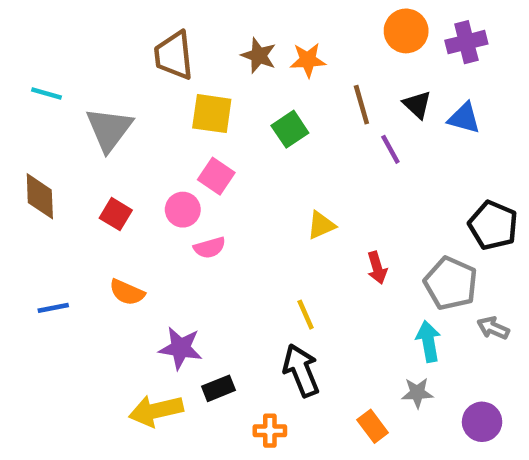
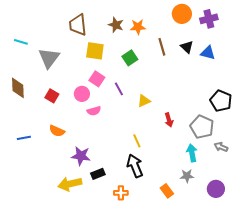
purple line: (390, 149) -> (119, 89), moved

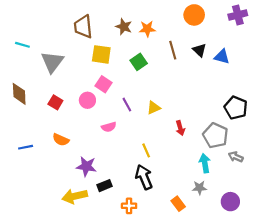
purple cross: (209, 19) -> (238, 15), moved
purple line: (119, 89) -> (127, 105), moved
pink semicircle: (94, 111) -> (109, 127), moved

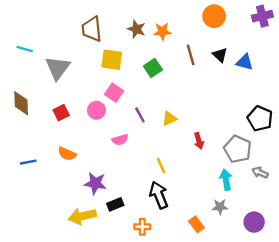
red square: (55, 102) -> (61, 113), turned 32

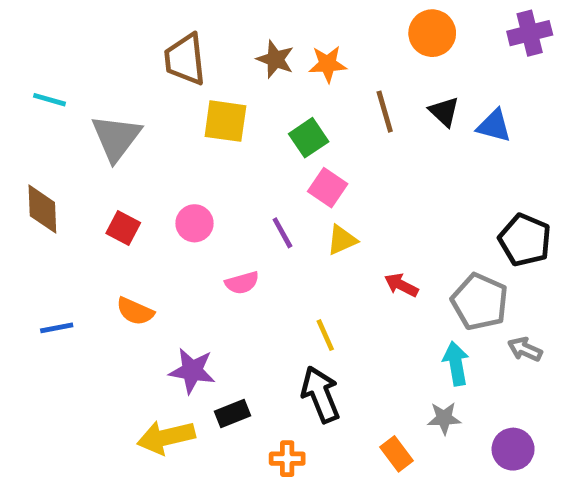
pink square: (114, 93) -> (328, 188), moved
red square: (61, 113) -> (123, 228), turned -35
red arrow: (199, 141) -> (401, 285), turned 133

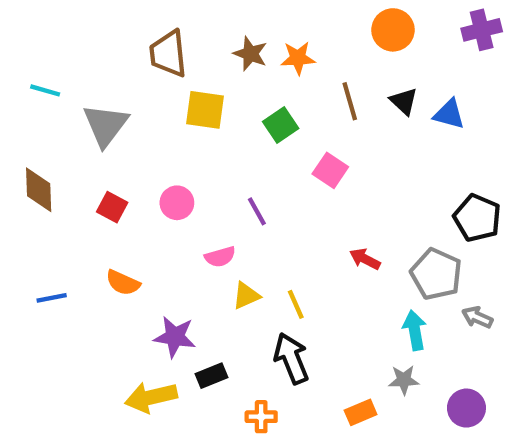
pink square: (328, 188) -> (330, 170), moved
yellow triangle: (342, 240) -> (246, 296), moved
orange rectangle: (397, 454) -> (361, 412), turned -76

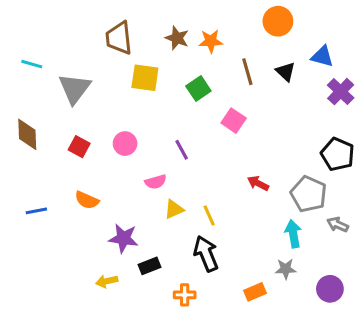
purple cross: (482, 30) -> (341, 92), moved, turned -32
blue triangle: (449, 114) -> (322, 56), moved
yellow arrow: (151, 397) -> (107, 281), size x0.6

